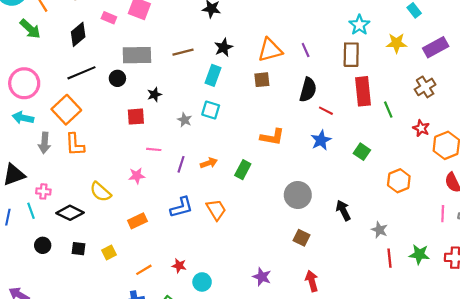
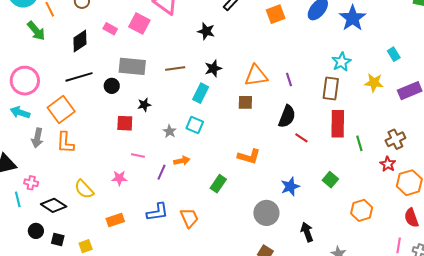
brown cross: (425, 87) -> (395, 139), moved
blue star: (321, 140) -> (290, 187), moved
orange arrow: (209, 163) -> (182, 161), moved
black circle: (43, 245) -> (36, 231), moved

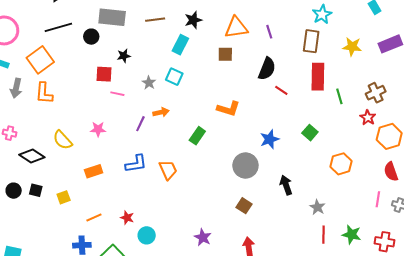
yellow star: (374, 83) -> (352, 47), moved
pink line: (138, 156) -> (117, 94), moved
black circle: (36, 231) -> (14, 191), moved

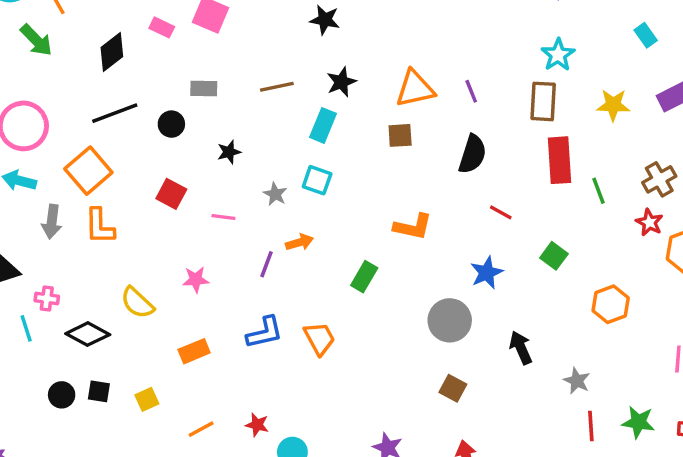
gray rectangle: (112, 17) -> (204, 88), size x0.6
red square: (104, 74) -> (171, 194), moved, turned 30
red line: (281, 90) -> (501, 212), moved

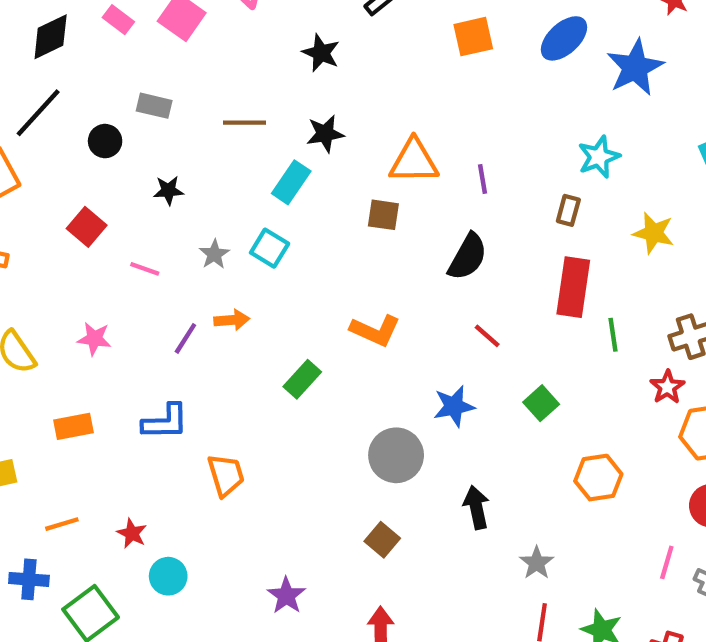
brown rectangle: (543, 101) -> (568, 210), size x0.6
black line: (115, 113) -> (38, 113), turned -39
orange trapezoid: (319, 338) -> (226, 475), moved

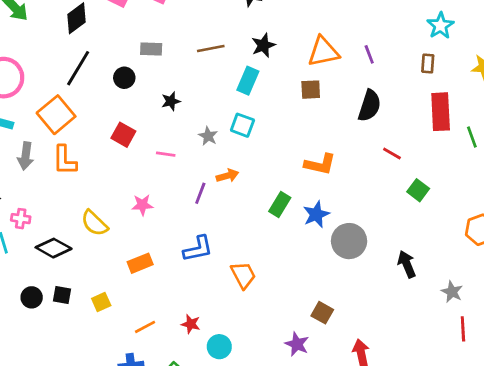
green square: (541, 403) -> (418, 190), moved
blue star: (454, 406) -> (316, 214), moved
brown square: (382, 540) -> (322, 313), moved

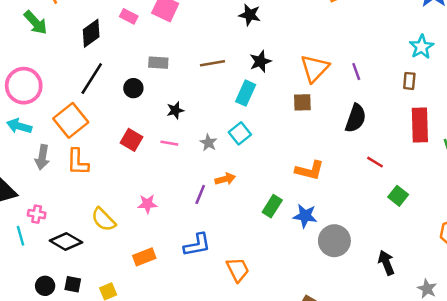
orange triangle: (323, 52) -> (315, 68), turned -36
cyan square: (242, 125) -> (240, 133), turned 30
pink line: (166, 154) -> (169, 143), moved
blue star: (316, 214) -> (305, 216), turned 30

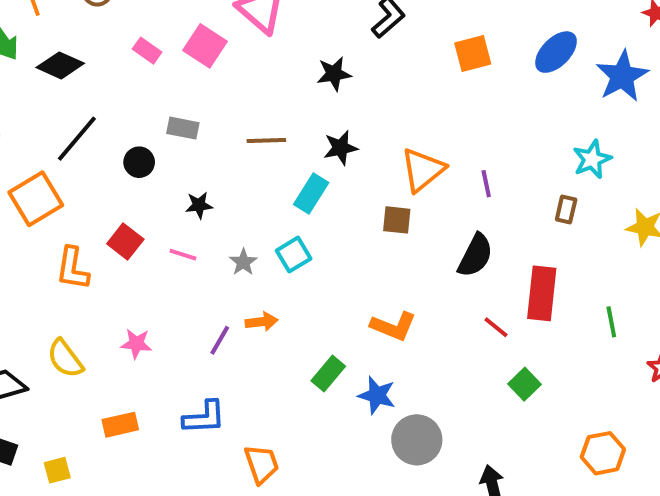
black star: (250, 15) -> (334, 74), turned -30
black diamond: (91, 33) -> (60, 65), moved, turned 52
red rectangle: (420, 125) -> (542, 293), moved
orange L-shape: (78, 162) -> (73, 269), moved

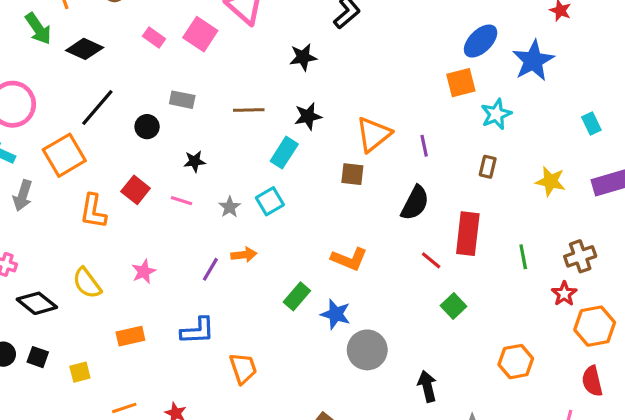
orange square: (473, 54) -> (461, 83), moved
cyan star: (592, 159) -> (496, 114), moved
pink star: (136, 344) -> (144, 272), turned -30

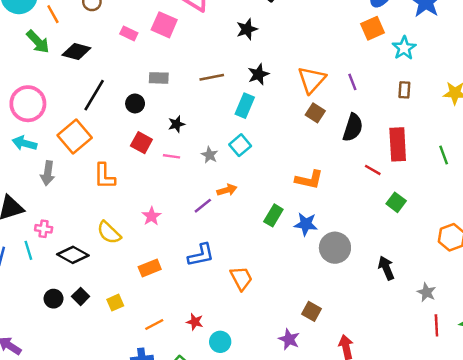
brown square: (352, 174) -> (315, 113), moved, turned 36
red square: (136, 190) -> (141, 143), moved
purple line: (210, 269) -> (203, 206), turned 30
black square: (38, 357) -> (81, 296), turned 35

